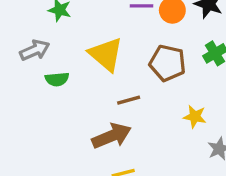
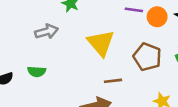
green semicircle: (57, 79) -> (37, 72), moved

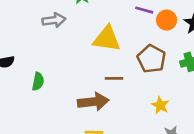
yellow triangle: (101, 43) -> (107, 39), turned -48
green semicircle: (37, 72) -> (38, 81), moved, turned -90

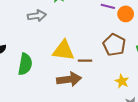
yellow triangle: (107, 39) -> (63, 50), moved
green semicircle: (38, 81) -> (25, 64), size x1.5

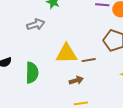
brown arrow: (69, 79) -> (76, 80), size x0.6

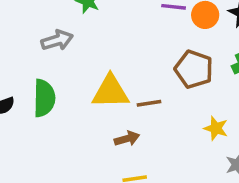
green semicircle: (32, 73) -> (44, 98), moved

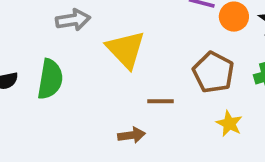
yellow triangle: (110, 92) -> (126, 49), moved, turned 39
yellow star: (216, 128) -> (229, 124), moved

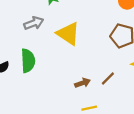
brown line: (160, 101) -> (108, 78), moved, turned -32

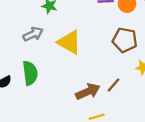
brown arrow: (83, 83) -> (88, 92), size x1.5

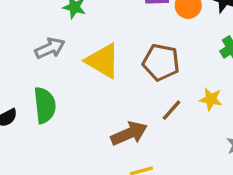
brown pentagon: (125, 40) -> (161, 62), moved
brown line: (114, 85) -> (172, 110), moved

